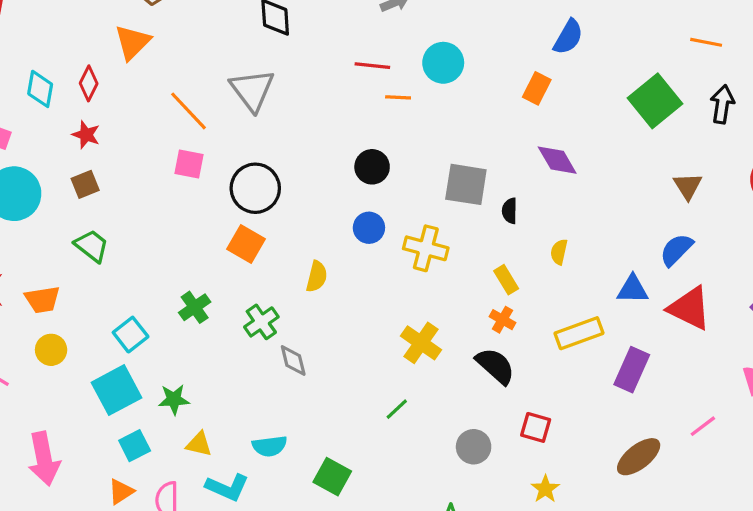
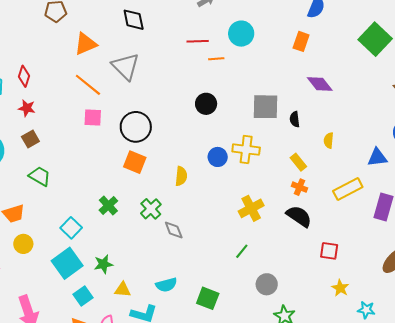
orange triangle: (133, 42) -> (85, 44), moved, turned 30
blue circle: (369, 228) -> (218, 157), moved
yellow cross: (421, 343) -> (251, 208), turned 35
gray circle: (474, 447) -> (267, 284), moved

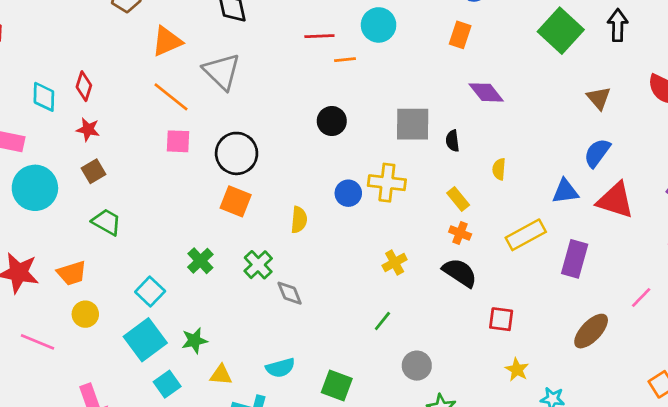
yellow cross: (251, 208) -> (395, 263), size x0.7

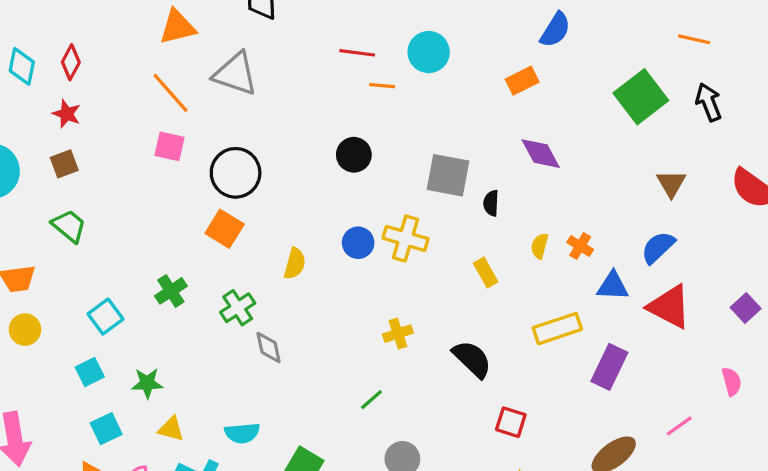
black arrow: (618, 25) -> (709, 102), turned -32
orange rectangle: (460, 35) -> (522, 81), turned 35
gray triangle: (222, 71) -> (235, 74), turned -36
orange cross: (460, 233) -> (580, 246), moved
cyan square: (145, 340) -> (90, 372), size x0.6

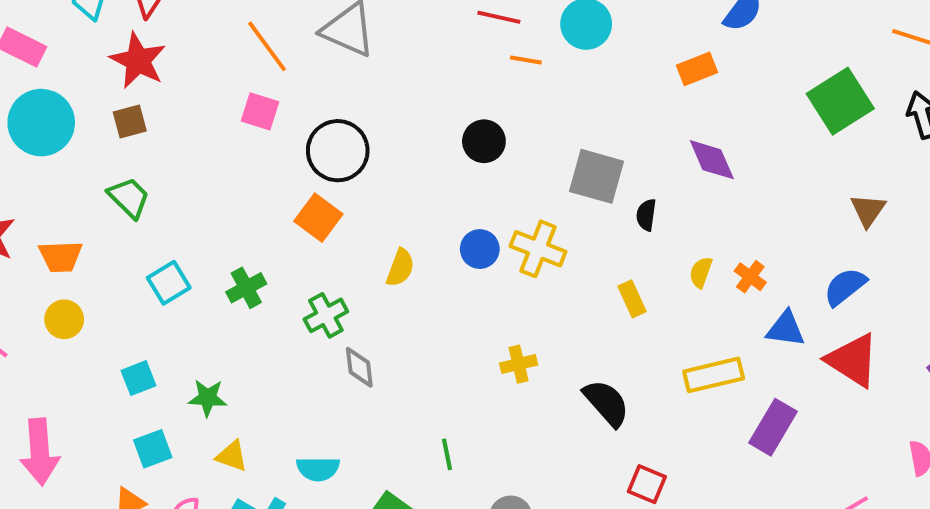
red star: (67, 114) -> (138, 61), size x1.6
cyan square: (106, 317) -> (169, 283), moved
green line: (371, 400) -> (447, 454), moved, turned -65

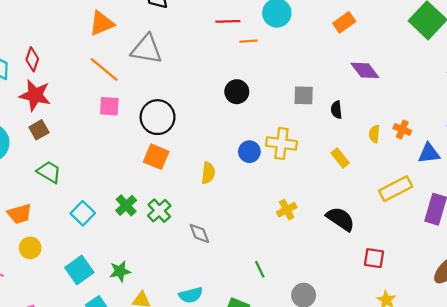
gray square: (597, 176) -> (304, 95), size x0.7
green cross: (326, 315) -> (159, 211), moved
cyan square: (139, 378) -> (79, 270), size x1.4

